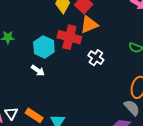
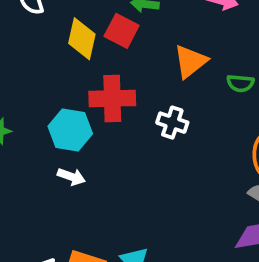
orange triangle: (89, 25) -> (190, 61), moved

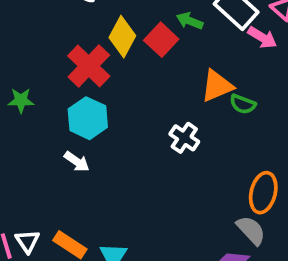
green semicircle: (240, 83) -> (243, 104), moved
red cross: (112, 98) -> (89, 66), moved, turned 30

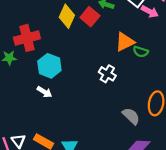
red cross: (89, 66) -> (27, 38), moved, turned 35
gray semicircle: (251, 230) -> (131, 116), moved

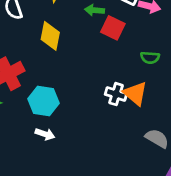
red square: (90, 17) -> (113, 28), moved
orange triangle: (125, 42) -> (135, 93), moved, turned -40

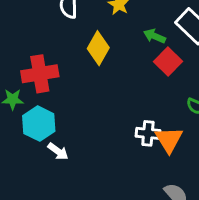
white cross: (116, 94) -> (148, 133), turned -30
cyan hexagon: (44, 101) -> (39, 124), moved

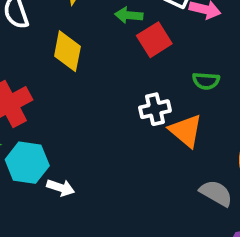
red square: (168, 62) -> (154, 40), turned 32
white cross: (148, 133) -> (155, 109), moved

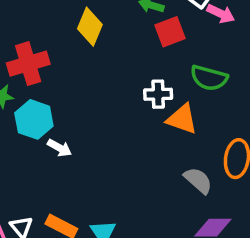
green semicircle: (206, 81) -> (209, 78), size x1.5
orange triangle: (186, 131) -> (182, 119), turned -32

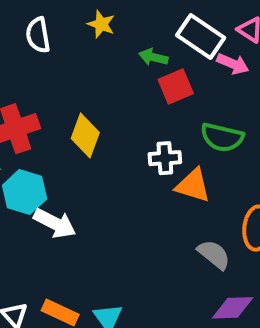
yellow diamond: (90, 27) -> (85, 136), moved
white arrow: (60, 148) -> (55, 223), size x1.5

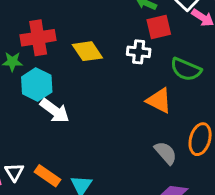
yellow diamond: (85, 136) -> (87, 51), turned -64
white cross: (165, 158) -> (139, 52), moved

